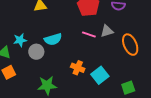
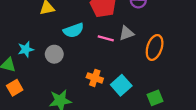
cyan semicircle: (53, 39) -> (73, 30), moved
orange ellipse: (130, 45) -> (155, 47), turned 45
gray circle: (36, 52) -> (54, 54), moved

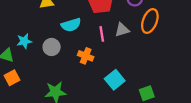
pink line: (106, 38) -> (102, 34), turned 63
orange ellipse: (155, 47) -> (150, 21), moved
orange cross: (95, 78) -> (86, 56), moved

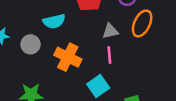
pink line: (102, 34) -> (109, 55), moved
orange cross: (86, 56) -> (68, 57), size x1.5

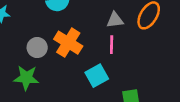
gray circle: (31, 44) -> (37, 48), moved

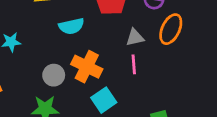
cyan square: (97, 76) -> (104, 100), moved

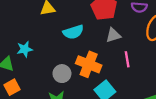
gray triangle: (135, 37) -> (113, 35), moved

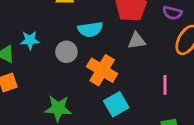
pink line: (127, 59) -> (165, 85), moved
gray circle: (62, 74) -> (66, 52), moved

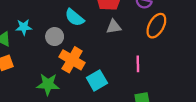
cyan semicircle: (90, 29) -> (74, 18), turned 48
orange cross: (102, 70) -> (72, 60), moved

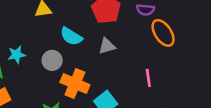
orange ellipse: (156, 26) -> (163, 33), turned -55
gray triangle: (114, 27) -> (107, 46), moved

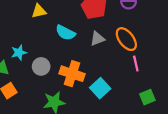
orange ellipse: (163, 33) -> (126, 39), moved
gray circle: (52, 60) -> (41, 66), moved

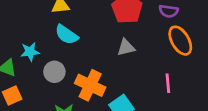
cyan semicircle: (65, 33) -> (67, 35), moved
orange ellipse: (126, 39) -> (180, 41), moved

